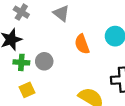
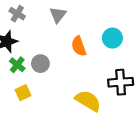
gray triangle: (61, 13) -> (58, 15), turned 30
green cross: (21, 62) -> (17, 65), turned 35

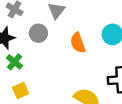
gray circle: (40, 64) -> (38, 33), moved

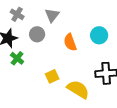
yellow square: (21, 90) -> (52, 76), moved

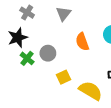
gray circle: (37, 34) -> (48, 53), moved

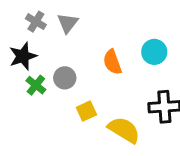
gray triangle: (64, 14) -> (68, 23), moved

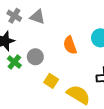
gray triangle: (68, 23) -> (37, 17), turned -49
yellow square: (86, 111) -> (51, 81), turned -32

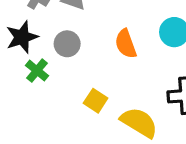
gray circle: (35, 57) -> (67, 44), moved

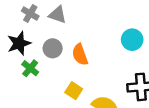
orange semicircle: (126, 44) -> (80, 55), moved

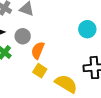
orange semicircle: (80, 55) -> (38, 50), moved, turned 42

